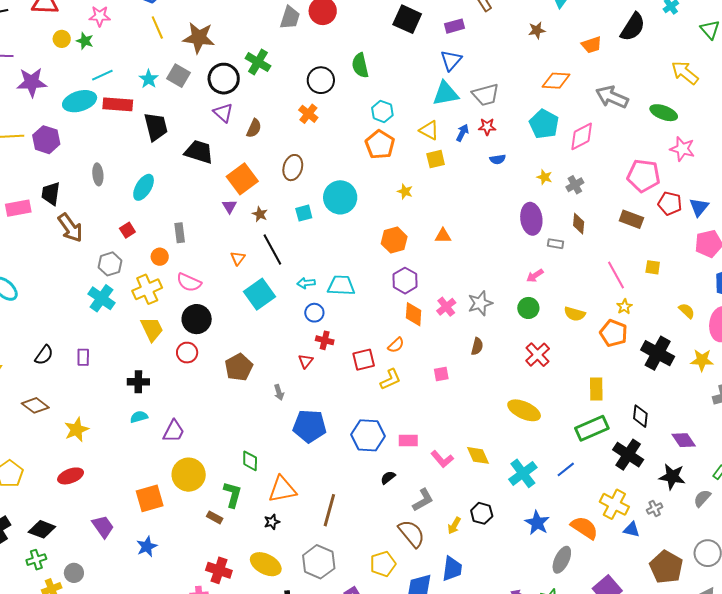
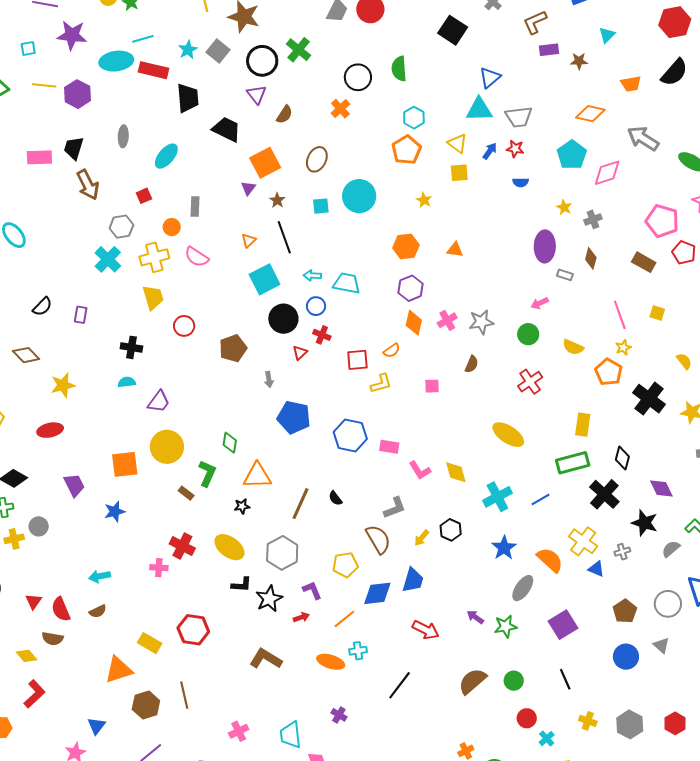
purple rectangle: (455, 26) -> (549, 50), moved
black circle: (197, 319) -> (283, 319), moved
black semicircle: (388, 478) -> (335, 498), moved, turned -98
brown pentagon: (666, 567) -> (625, 611), size x0.7

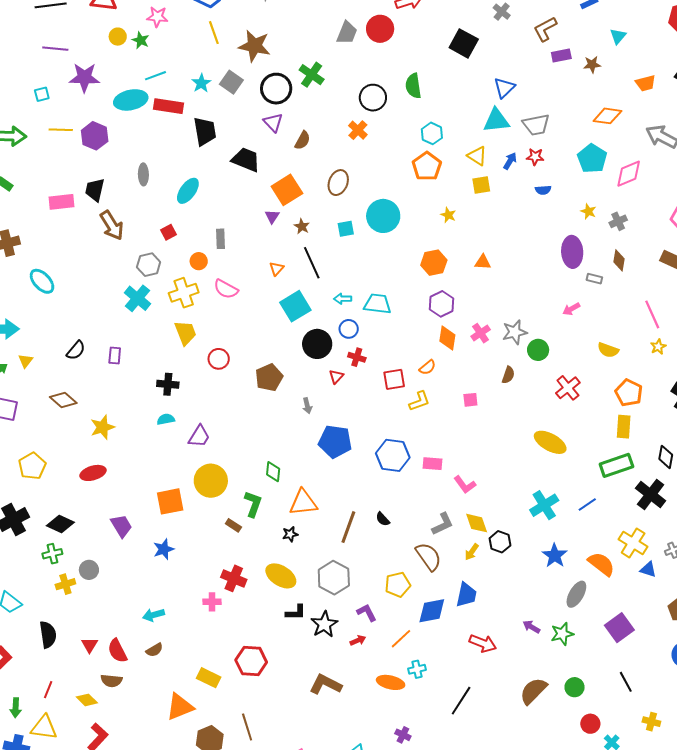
green circle: (528, 334) -> (538, 350), moved
orange pentagon: (609, 372) -> (629, 393), moved
yellow diamond: (456, 472) -> (477, 523), moved

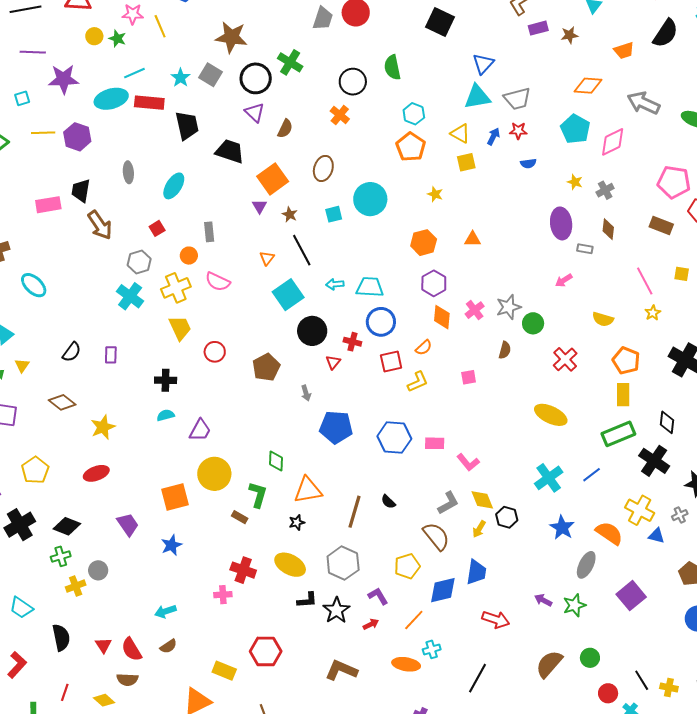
yellow line: (214, 33) -> (160, 26), moved
blue circle: (349, 329) -> (381, 322), moved, size x1.5
black line: (626, 682) -> (642, 680), moved

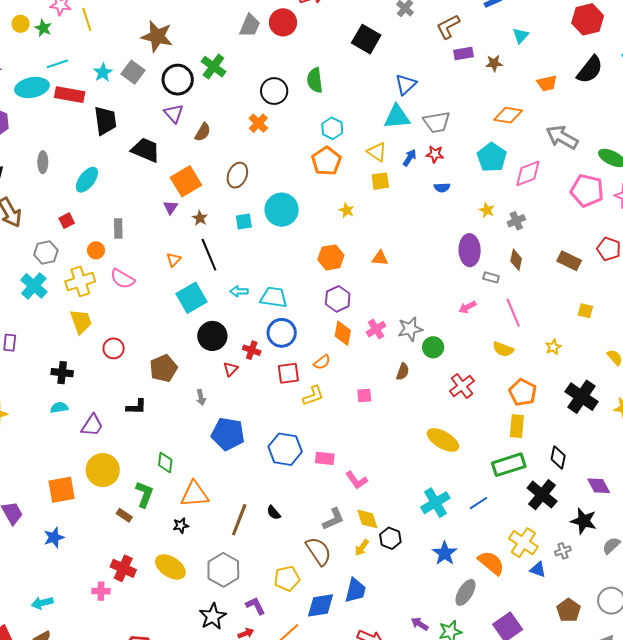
pink pentagon: (674, 182) -> (587, 191), moved
pink line: (645, 281) -> (513, 313), moved
black L-shape: (307, 600) -> (136, 407), moved

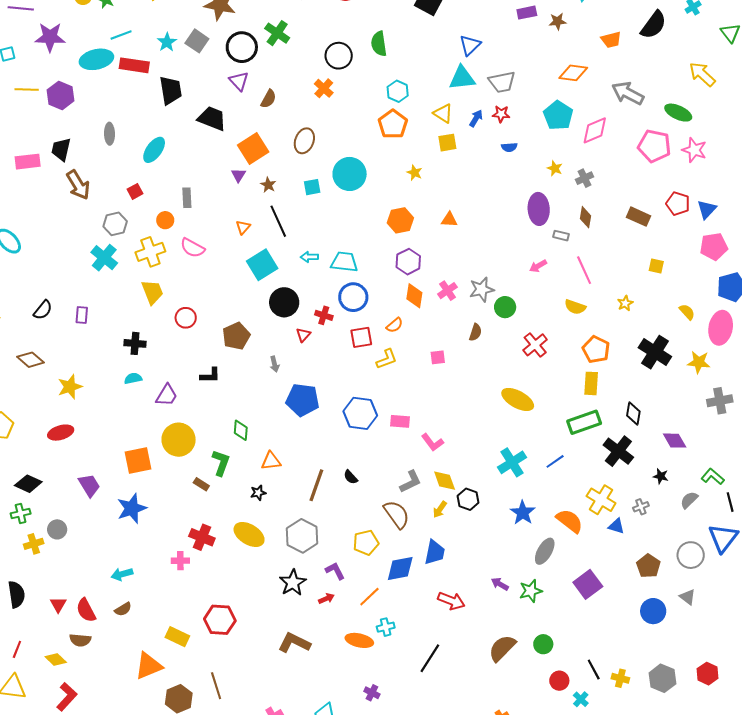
orange triangle: (195, 494) -> (271, 461), size x0.7
black star: (584, 521) -> (661, 476), size x0.6
blue star: (54, 537) -> (132, 508), size x1.4

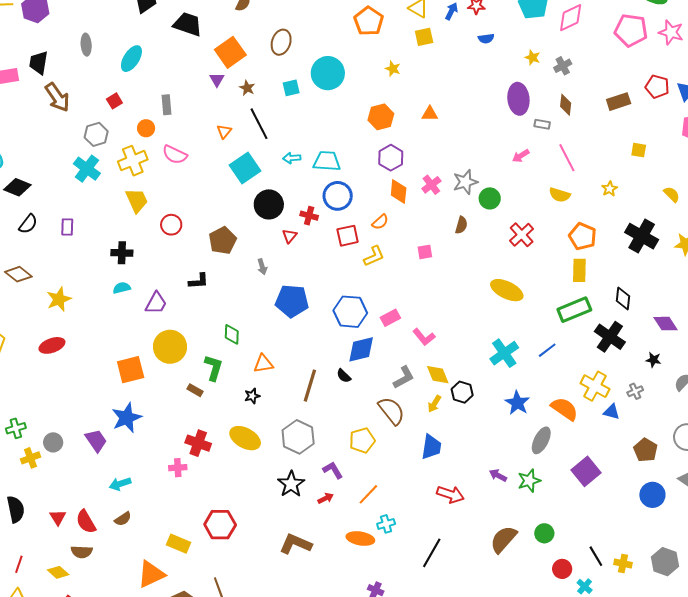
brown rectangle: (639, 217) -> (619, 102), turned -40
pink rectangle: (400, 421) -> (390, 318), turned -30
black diamond: (28, 484) -> (17, 187), moved
purple trapezoid: (89, 485) -> (96, 440), moved
blue diamond: (400, 568) -> (361, 349), moved

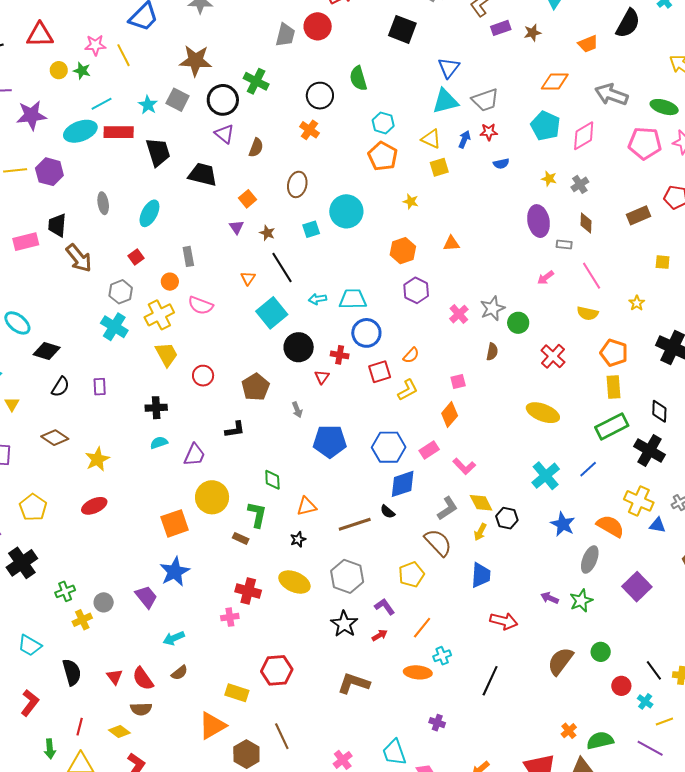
orange square: (230, 52) -> (247, 199), size x0.6
orange diamond: (399, 192) -> (450, 415), moved, turned 40
brown line: (310, 386) -> (355, 524), turned 60

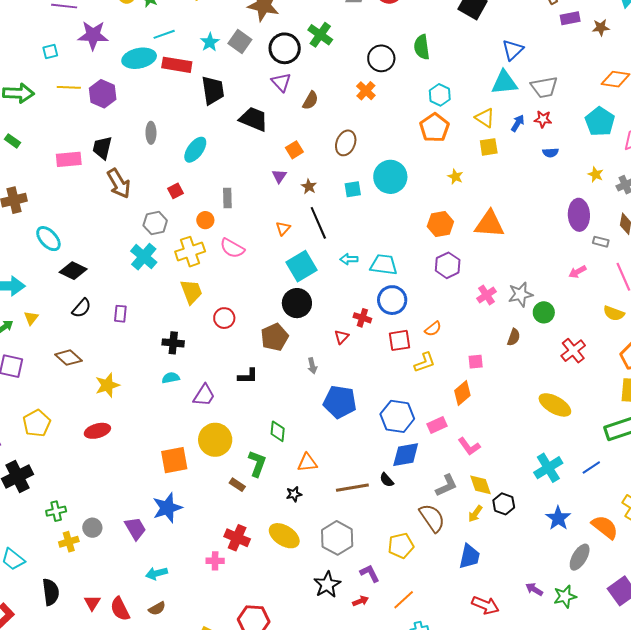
orange triangle: (451, 243) -> (489, 224), size x1.8
black circle: (299, 347) -> (297, 303), moved

